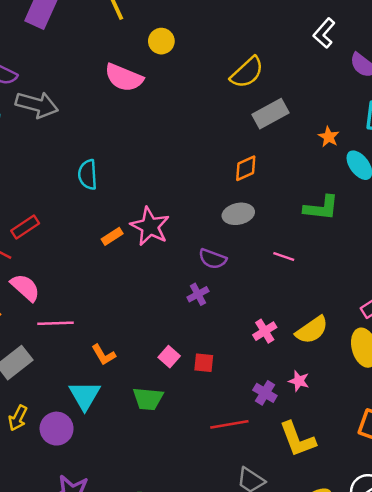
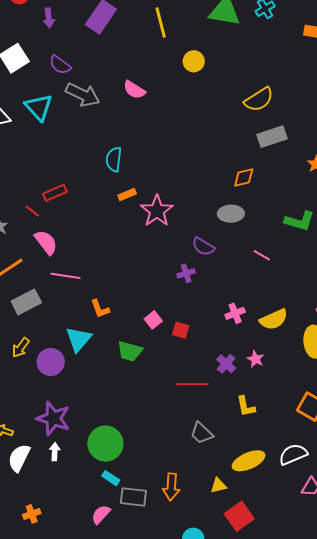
pink semicircle: (124, 78) -> (134, 90), moved, size x0.7
orange rectangle: (112, 236) -> (127, 194), moved
yellow L-shape: (298, 439) -> (246, 406), size x0.7

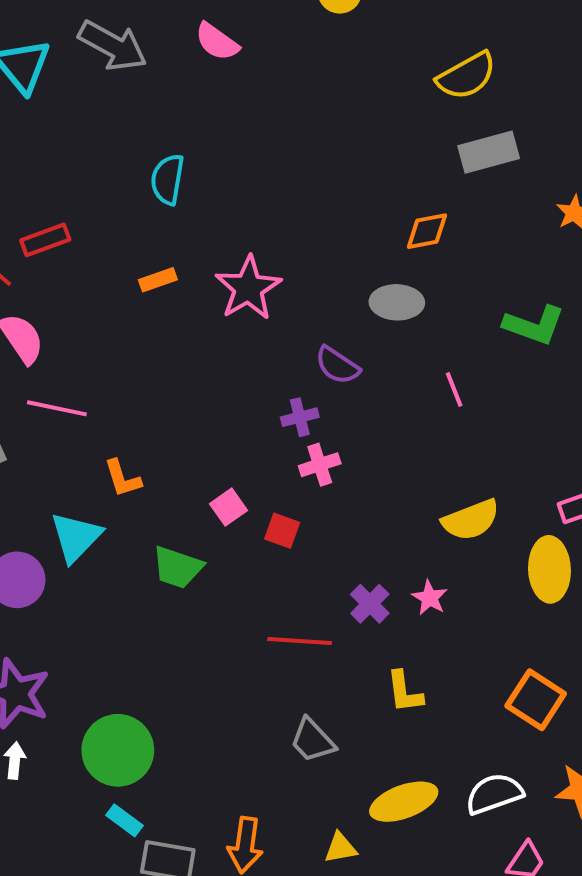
orange rectangle: (127, 194) -> (158, 280), moved
pink line: (262, 255) -> (454, 389), turned 36
pink cross: (235, 313) -> (320, 465), moved

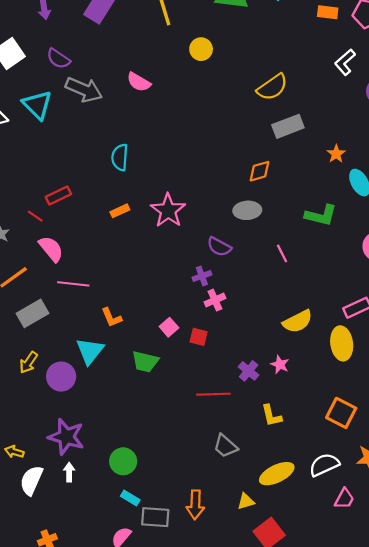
green circle: (118, 750) -> (123, 461), size x0.7

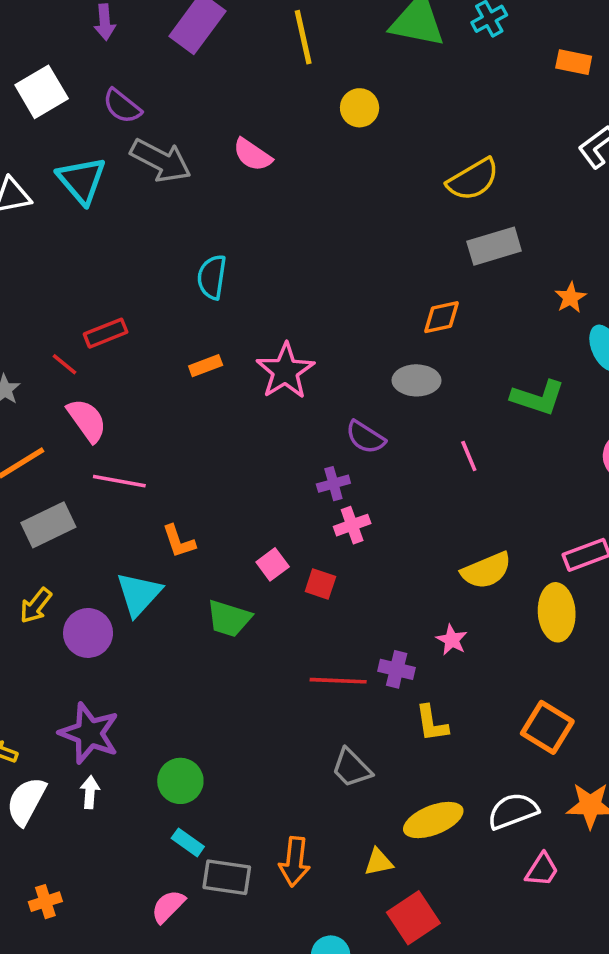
purple cross: (249, 371) -> (397, 669), moved, turned -30

